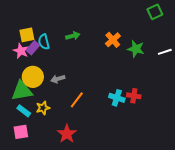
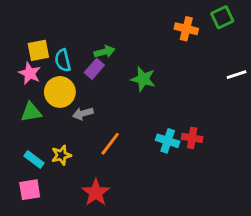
orange cross: (113, 40) -> (186, 29), moved, turned -35
purple rectangle: (33, 48) -> (94, 69), moved
green star: (136, 49) -> (143, 79), moved
yellow circle: (33, 77) -> (60, 92), moved
green triangle: (22, 91) -> (31, 112), moved, size x0.7

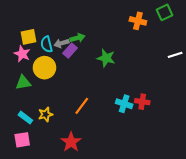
gray arrow: (83, 114) -> (61, 43), moved

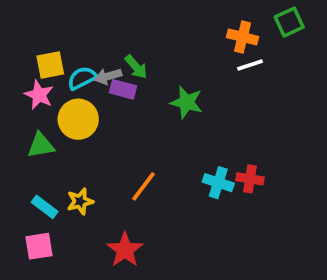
green arrow: (77, 38) -> (136, 67), turned 64
cyan semicircle: (47, 44) -> (82, 78), turned 77
purple rectangle: (70, 51) -> (123, 89), turned 64
white line: (175, 55) -> (250, 65), moved

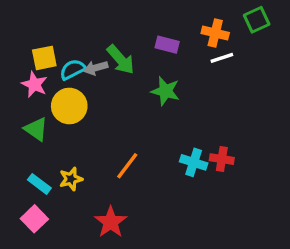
green arrow: (136, 67) -> (121, 60), size x1.4
purple rectangle: (123, 89) -> (167, 45), moved
green triangle: (41, 145) -> (36, 129), turned 45
pink square: (39, 246) -> (34, 219), turned -35

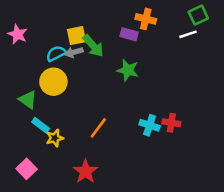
orange cross: (215, 33) -> (146, 19), moved
yellow square: (44, 58) -> (77, 36), moved
white line: (222, 58) -> (188, 34), moved
pink star: (34, 84) -> (18, 34), moved
cyan rectangle: (39, 184) -> (41, 125), moved

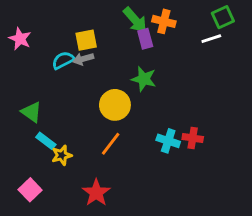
purple rectangle: (129, 34) -> (145, 39), turned 60
green arrow: (93, 46) -> (135, 20), moved
yellow circle: (53, 82) -> (115, 105), moved

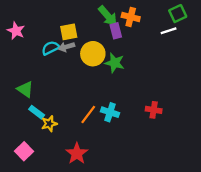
yellow circle: (115, 105) -> (93, 54), moved
cyan cross: (168, 141) -> (110, 112), moved

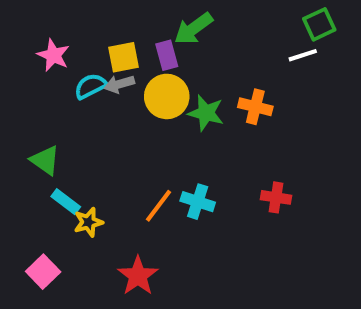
green arrow: (108, 16) -> (194, 28), turned 95
orange cross: (131, 17) -> (255, 107), moved
pink star: (16, 31) -> (53, 55), moved
purple rectangle: (116, 31) -> (167, 55), moved

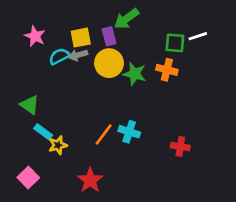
green square: (319, 24) -> (175, 43), moved, turned 30
red cross: (276, 197) -> (180, 147), moved

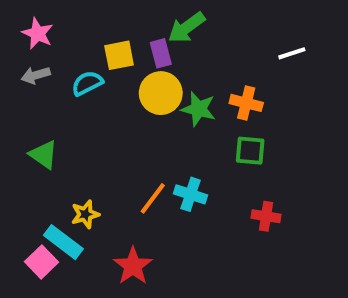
pink star: (35, 36) -> (38, 33), moved
green square: (175, 43) -> (250, 151), moved
gray arrow: (78, 55) -> (36, 75), moved
cyan rectangle: (43, 132) -> (63, 242), moved, size x1.4

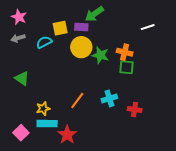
purple rectangle: (161, 53) -> (81, 27), turned -72
green square: (250, 151) -> (127, 67), moved
cyan cross: (191, 194) -> (109, 98), moved, turned -35
cyan rectangle: (63, 242) -> (47, 124), moved, turned -36

